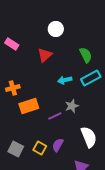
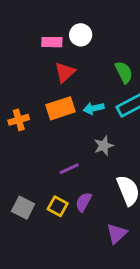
pink rectangle: (12, 44) -> (52, 42), moved, turned -32
orange rectangle: (29, 106) -> (60, 108), moved
purple line: (55, 116) -> (69, 169), moved

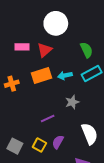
white circle: (81, 35) -> (56, 23), size x1.5
pink rectangle: (52, 42) -> (22, 47), moved

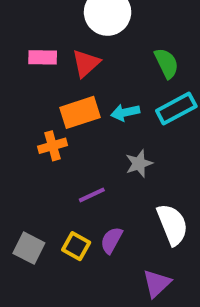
orange cross: (12, 84) -> (52, 146), moved

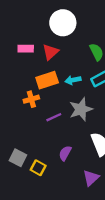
gray star: (139, 164) -> (81, 109), size x1.5
purple line: (92, 195) -> (54, 117), moved
yellow square: (76, 246) -> (38, 168), moved

